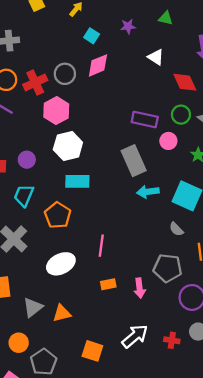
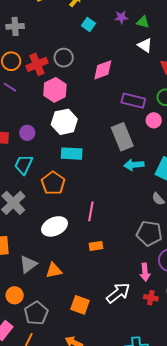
green triangle: (166, 18) -> (143, 22), moved
pink diamond: (98, 65) -> (103, 70), moved
pink arrow: (140, 288) -> (145, 272), moved

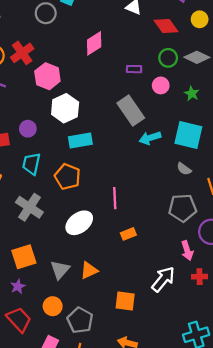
gray circle: (64, 58) -> (46, 13), moved
purple rectangle: (133, 101) -> (134, 69), size x0.6

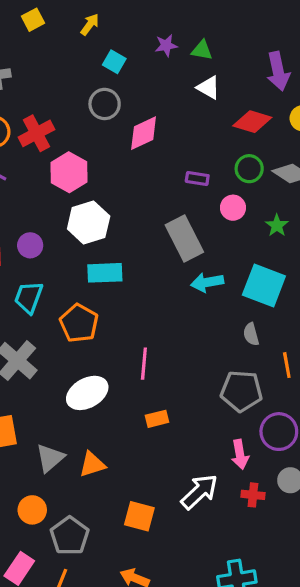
gray circle: (46, 13) -> (105, 104), moved
red diamond: (166, 26) -> (252, 122), turned -45
gray semicircle: (184, 169) -> (251, 334), turned 32

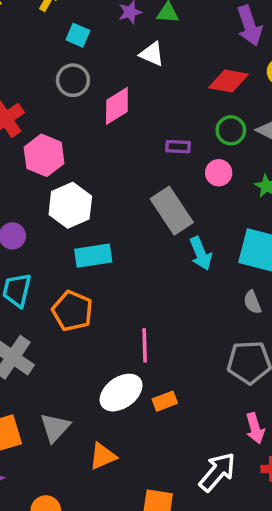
white triangle: (208, 88) -> (152, 54), moved
cyan arrow: (207, 282) -> (201, 253), turned -96
white ellipse: (87, 393) -> (121, 393), moved
gray triangle: (50, 458) -> (55, 428), moved

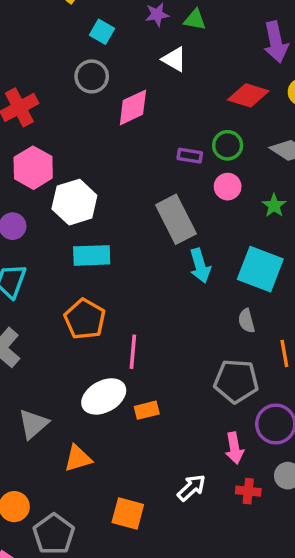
green circle: (231, 130) -> (228, 145), moved
pink hexagon: (44, 155) -> (33, 168), moved
orange pentagon: (72, 311) -> (85, 319), moved
white arrow: (217, 472) -> (191, 488), size x0.7

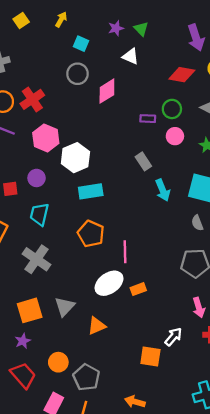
green triangle: (195, 20) -> (141, 29), turned 42
gray rectangle: (176, 219) -> (143, 161), size x0.6
orange square: (128, 513) -> (150, 356), moved

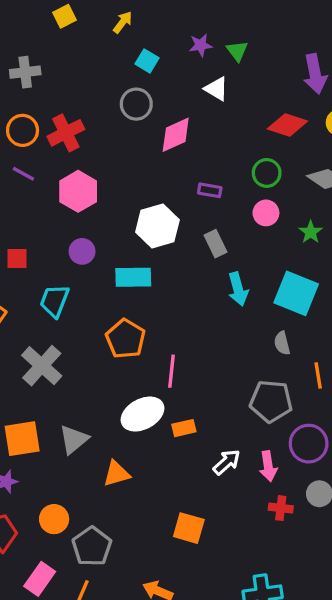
purple rectangle: (148, 119) -> (210, 190), moved
white hexagon: (75, 158) -> (157, 226), moved
purple circle: (37, 178) -> (82, 251), moved
white arrow: (173, 337) -> (227, 462), moved

